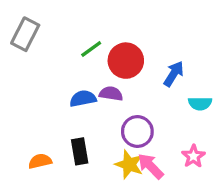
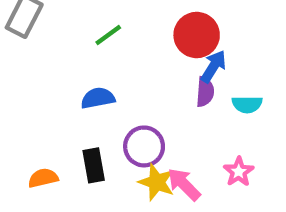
red circle: (126, 61) -> (197, 35), moved
purple semicircle: (111, 94) -> (205, 92), moved, turned 85
purple circle: (137, 132) -> (144, 146), moved

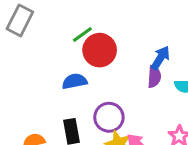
red circle: (197, 35) -> (100, 50), moved

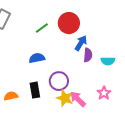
red circle: (100, 50) -> (69, 23), moved
blue arrow: (161, 58) -> (81, 43), moved

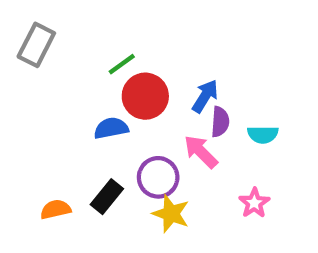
red circle: (69, 23) -> (145, 96), moved
black rectangle: (35, 90) -> (107, 197), turned 49
pink arrow: (78, 99) -> (201, 152), moved

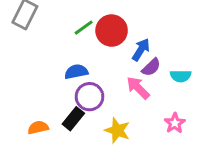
red circle: (145, 96) -> (112, 31), moved
purple semicircle: (220, 122) -> (151, 67), turned 42
purple circle: (158, 177) -> (89, 97), moved

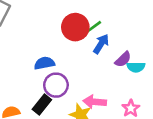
green line: (84, 28) -> (93, 27), moved
purple semicircle: (151, 67) -> (123, 59), moved
pink arrow: (138, 88) -> (95, 102), moved, turned -40

